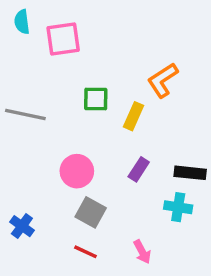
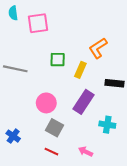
purple rectangle: (139, 169) -> (83, 102), size x1.6
black rectangle: (190, 173) -> (115, 83), moved
pink arrow: (142, 252) -> (86, 152), turned 144

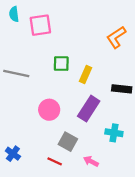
orange L-shape: (98, 48) -> (116, 37), moved
gray square: (55, 128) -> (68, 142), moved
blue cross: (13, 136) -> (13, 154), moved

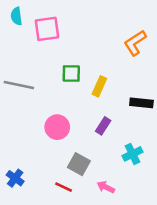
purple rectangle: (89, 109) -> (103, 126), size x0.6
cyan cross: (114, 133) -> (132, 154), turned -35

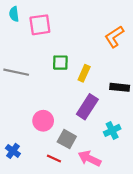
purple rectangle: (103, 126) -> (87, 107), size x1.6
pink circle: (57, 127) -> (43, 121), moved
pink arrow: (106, 187) -> (89, 158), size x1.5

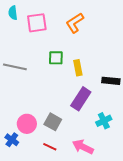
orange L-shape: (114, 37) -> (75, 23), moved
yellow rectangle: (84, 73) -> (78, 68), turned -35
pink circle: (43, 121) -> (27, 124), moved
gray square: (67, 139) -> (53, 122), moved

